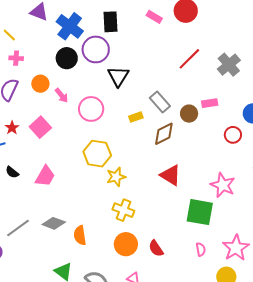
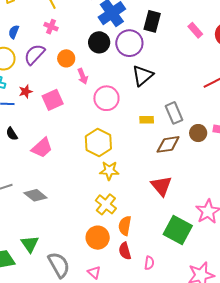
orange semicircle: (80, 235) -> (125, 226), moved
pink semicircle: (201, 249) -> (149, 263), moved

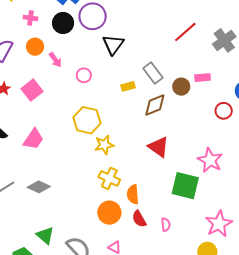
pink cross: (51, 27) -> (30, 18), moved
pink circle: (106, 98) -> (84, 75), size x0.6

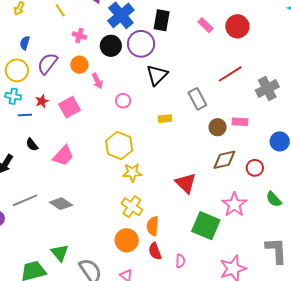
gray rectangle: (153, 73) -> (197, 99), moved
brown diamond: (155, 105) -> (224, 160), moved
red circle: (224, 111) -> (255, 168), moved

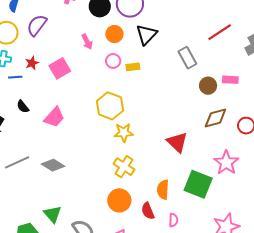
orange circle: (79, 65) -> (114, 34), moved
yellow rectangle: (165, 119) -> (133, 67), moved
orange semicircle: (153, 226) -> (163, 190), moved

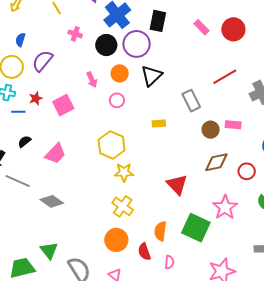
yellow rectangle: (133, 67) -> (159, 124), moved
black semicircle: (23, 107) -> (24, 141), turned 88
gray line: (17, 162) -> (18, 181), moved, turned 45

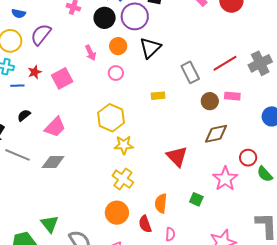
blue semicircle: (20, 40) -> (19, 13), turned -96
red line: (225, 77) -> (225, 63), moved
red circle: (247, 171) -> (248, 158), moved
gray diamond: (52, 201) -> (53, 162), moved, turned -35
green square: (196, 228) -> (196, 199), size x0.5

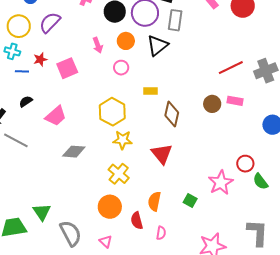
gray rectangle: (190, 72) -> (175, 20), moved, turned 30
yellow rectangle: (158, 96) -> (150, 91), moved
brown diamond: (216, 134) -> (172, 114), moved, turned -70
red triangle: (177, 157) -> (162, 154), moved
gray diamond: (53, 162) -> (74, 152), moved

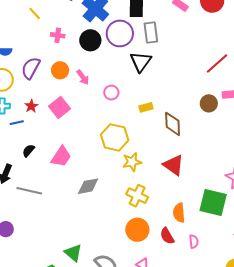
orange circle: (126, 41) -> (60, 70), moved
green square: (190, 201) -> (213, 202), size x2.0

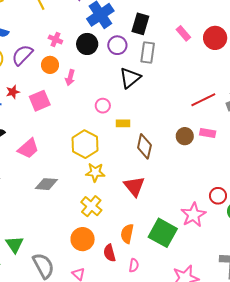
purple circle: (120, 33) -> (117, 45), size x0.7
pink cross: (58, 35) -> (55, 39), moved
pink arrow: (83, 77) -> (70, 78), turned 35
pink circle: (111, 93) -> (103, 106), moved

